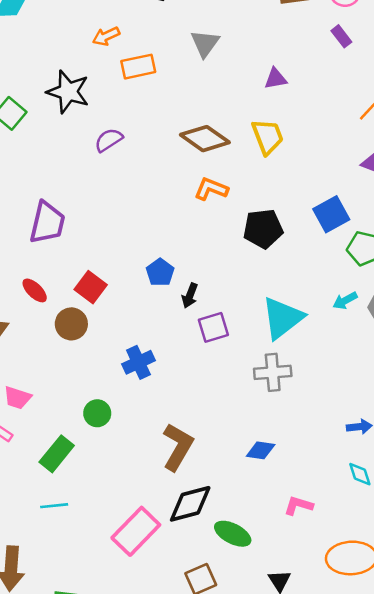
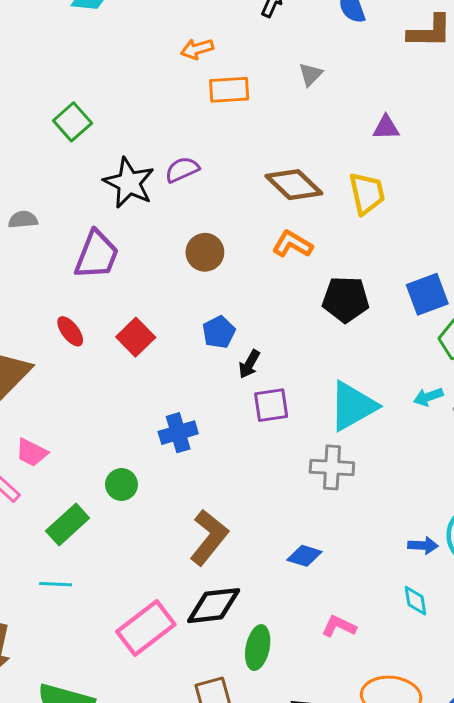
gray triangle: (205, 43) -> (311, 74), size x0.7
black star: (68, 92) -> (129, 183), moved
brown circle: (71, 324) -> (205, 252), moved
green ellipse: (233, 534) -> (258, 648), turned 66

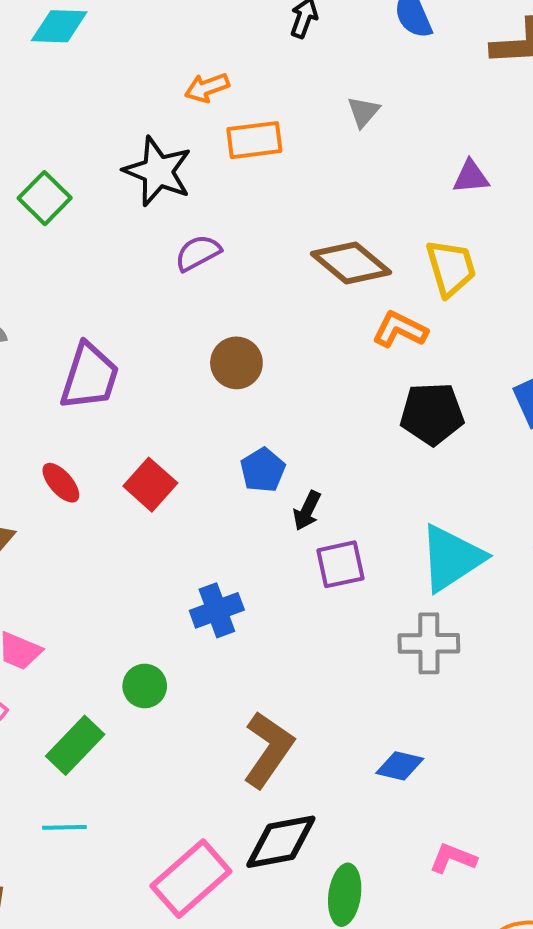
black star: (129, 183) -> (158, 171), moved
orange L-shape: (292, 244) -> (400, 330), moved

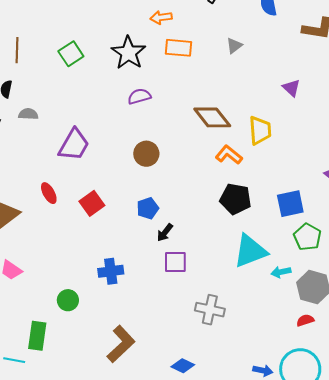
purple triangle: (471, 177) -> (291, 88), moved, turned 36
cyan triangle: (451, 558) -> (250, 251), moved
green rectangle: (75, 745) -> (37, 336), moved, turned -48

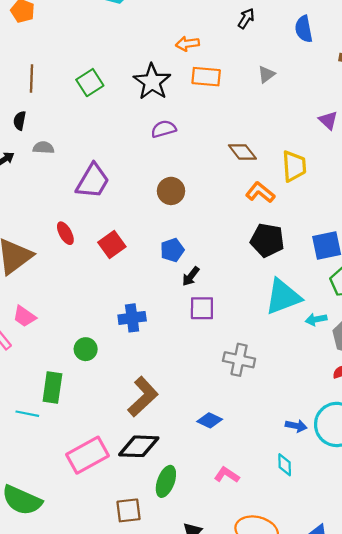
brown diamond: (212, 117) -> (242, 152), size x0.7

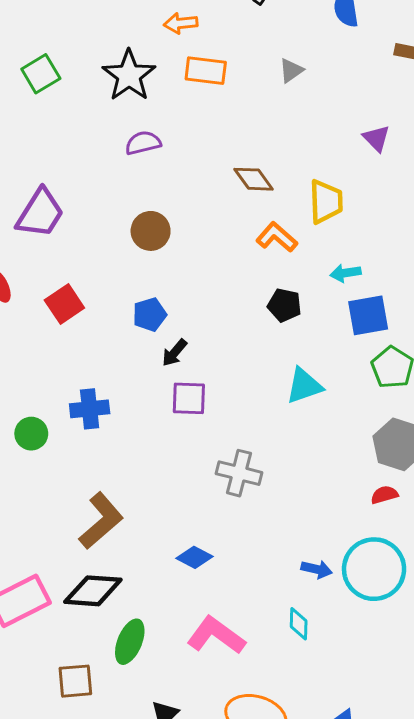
black pentagon: (267, 240) -> (284, 305), size x0.7
cyan triangle: (283, 297) -> (304, 386), size x0.7
cyan arrow: (316, 319) -> (345, 273), moved
green circle: (86, 349) -> (31, 434), moved
pink L-shape: (227, 475) -> (216, 635), size x1.6

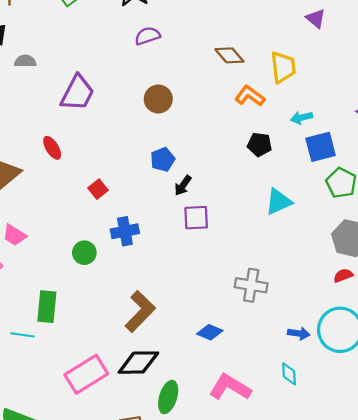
red square: (64, 304) -> (98, 189), moved, size x0.7
gray cross: (239, 473) -> (251, 285), moved

